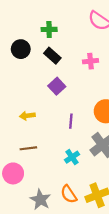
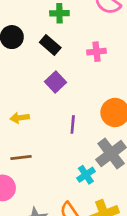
green cross: (49, 29) -> (59, 13), moved
cyan cross: (72, 157) -> (86, 175), moved

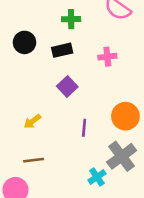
black rectangle: (50, 45) -> (62, 50), turned -54
yellow arrow: (20, 118) -> (32, 121), turned -30

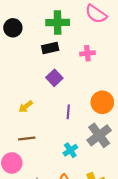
green cross: (71, 19) -> (58, 22), size x1.5
black circle: (25, 42) -> (13, 28), moved
cyan cross: (97, 177) -> (70, 150), moved

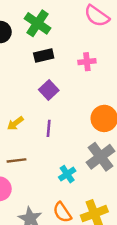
green cross: (58, 22) -> (38, 23), moved, turned 35
purple line: (68, 112) -> (49, 128), moved

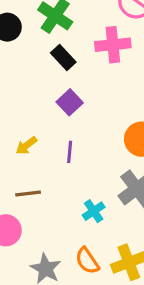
black rectangle: (44, 55) -> (63, 58), turned 60
pink cross: (87, 62) -> (113, 45), moved, size x1.5

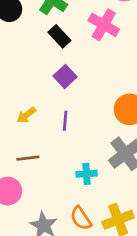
pink cross: (113, 45) -> (104, 25), turned 36
cyan cross: (94, 211) -> (87, 174), turned 30

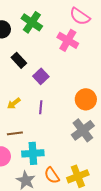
black rectangle: (59, 36) -> (19, 60), moved
cyan cross: (87, 174) -> (33, 153), moved, size x1.5

